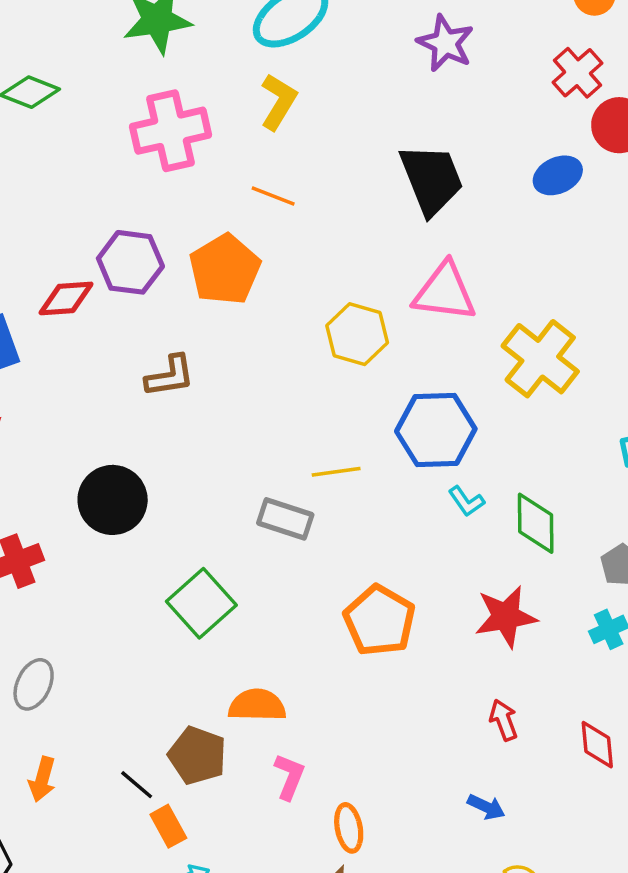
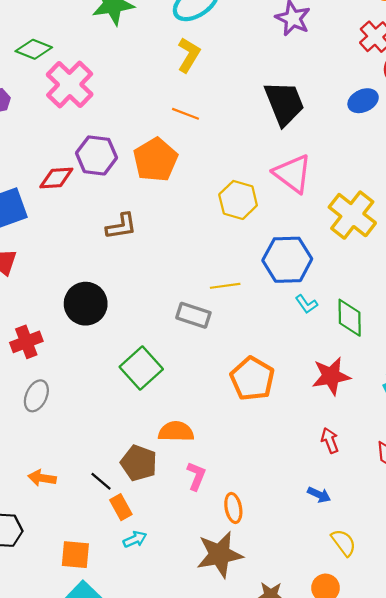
pink cross: (171, 131) -> (70, 84), moved, turned -33
pink triangle: (445, 292) -> (293, 174), turned 30
gray ellipse: (34, 684) -> (36, 396), moved
orange arrow: (42, 779) -> (42, 478), turned 84

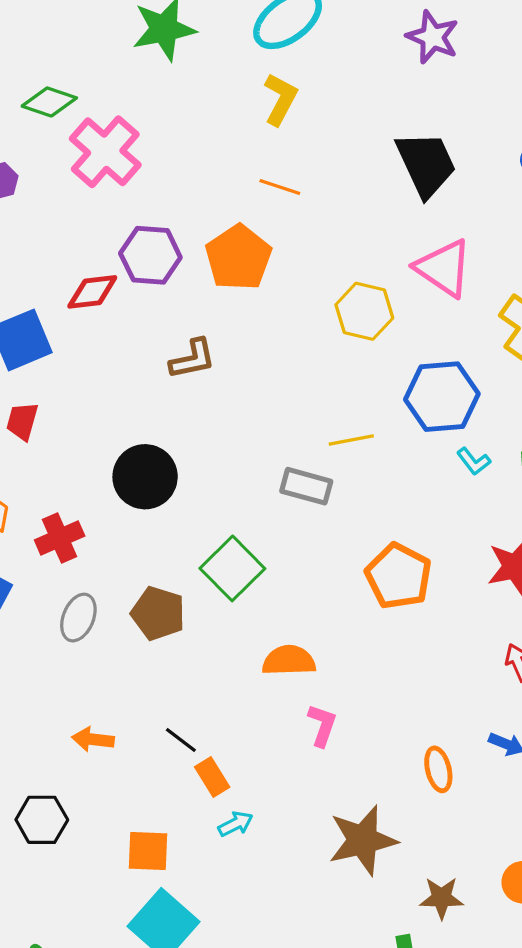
brown pentagon: (139, 463) -> (158, 613), moved
orange ellipse: (233, 508) -> (438, 769), moved

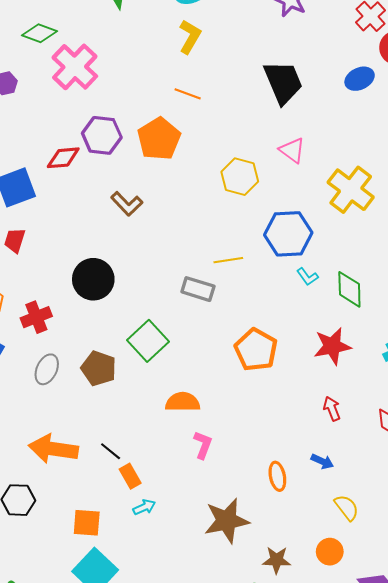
pink triangle: (444, 268) -> (292, 150), size x0.7
brown L-shape: (192, 359) -> (127, 204), turned 56
orange arrow: (93, 739) -> (53, 449), size x1.8

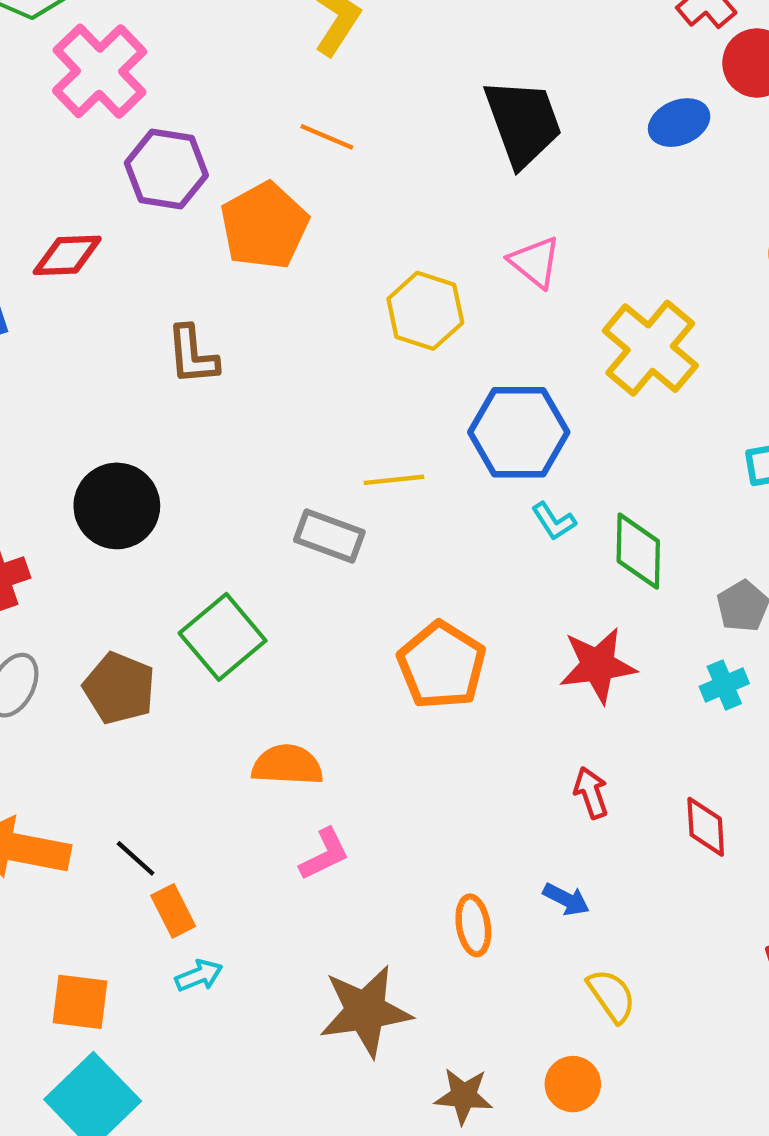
purple hexagon: (102, 135) -> (166, 169), moved
brown L-shape: (127, 204) -> (192, 355), turned 36
pink L-shape: (203, 445) -> (324, 854), turned 40

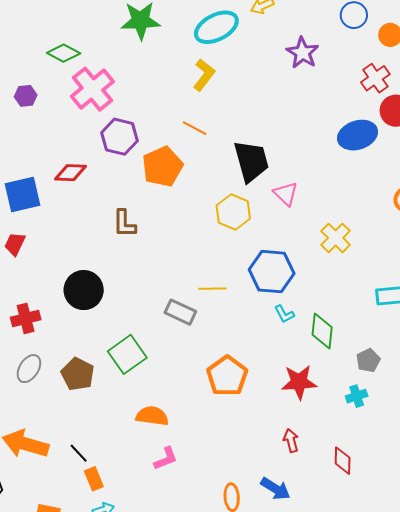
black trapezoid: (523, 122) -> (251, 161), moved
blue ellipse: (679, 123) -> (358, 135), size x1.4
yellow cross: (650, 348) -> (336, 238), size x0.7
blue arrow: (566, 899) -> (275, 489), size x1.4

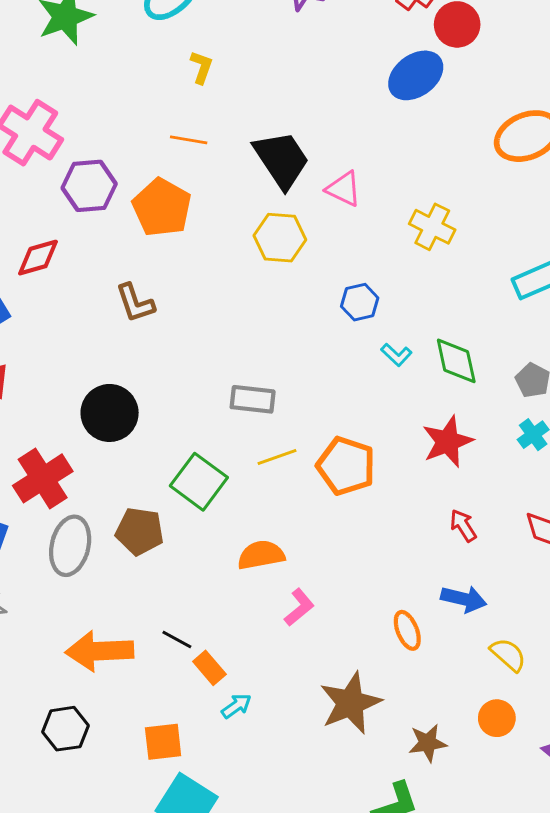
yellow L-shape: (204, 75) -> (201, 67), moved, size x0.7
blue hexagon: (272, 272) -> (360, 302), size x0.6
yellow line: (212, 289) -> (277, 457), moved
red cross: (26, 318) -> (43, 478), size x1.4
gray ellipse: (29, 369) -> (70, 546), size x1.4

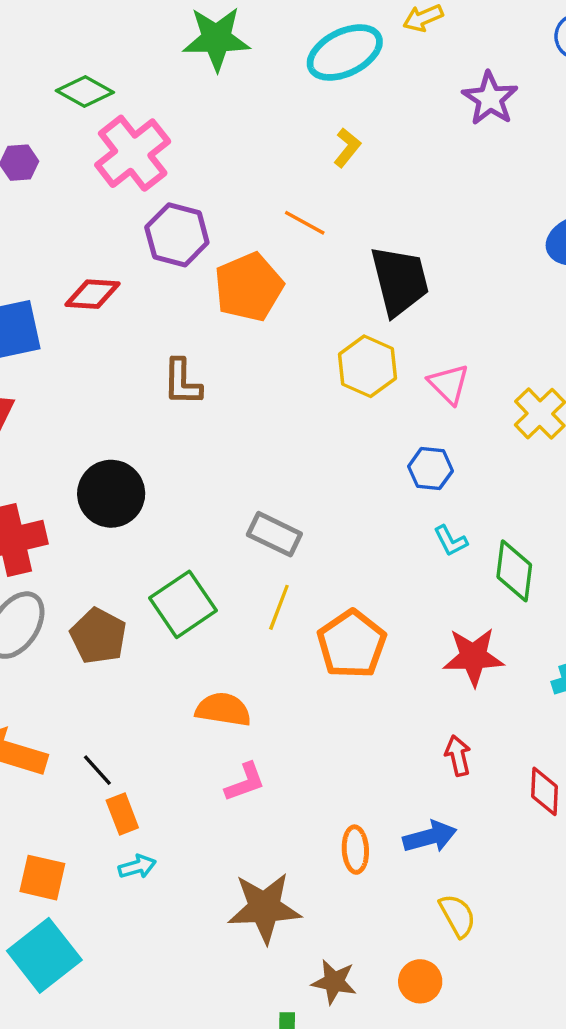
pink triangle: (344, 189) -> (449, 384), moved
yellow line: (277, 457) -> (279, 607), turned -69
blue arrow: (464, 599) -> (430, 837), turned -48

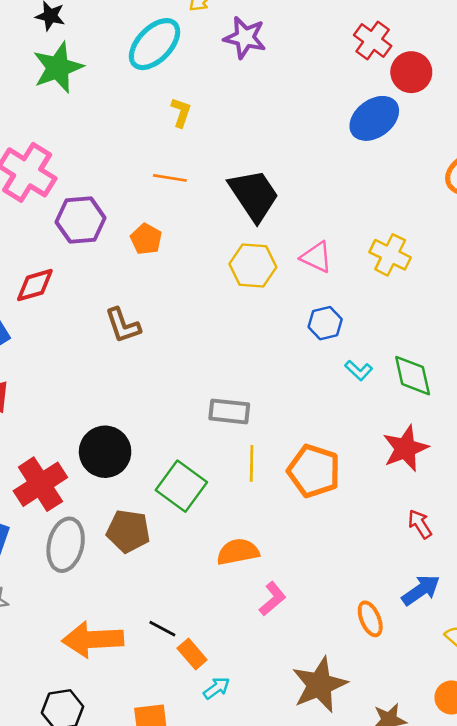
purple star: (490, 98) -> (245, 38), moved
orange pentagon: (249, 287) -> (146, 239), size x0.6
black circle: (111, 494) -> (105, 452), moved

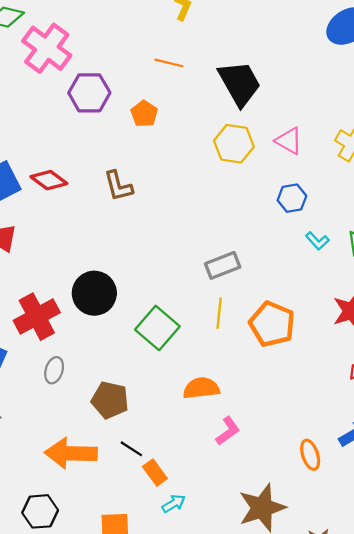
red diamond: (35, 285) -> (49, 180), moved, turned 48
gray rectangle: (229, 411) -> (223, 265), moved, turned -32
brown pentagon: (128, 531) -> (110, 400), moved
gray ellipse: (66, 545) -> (54, 370), size x0.6

